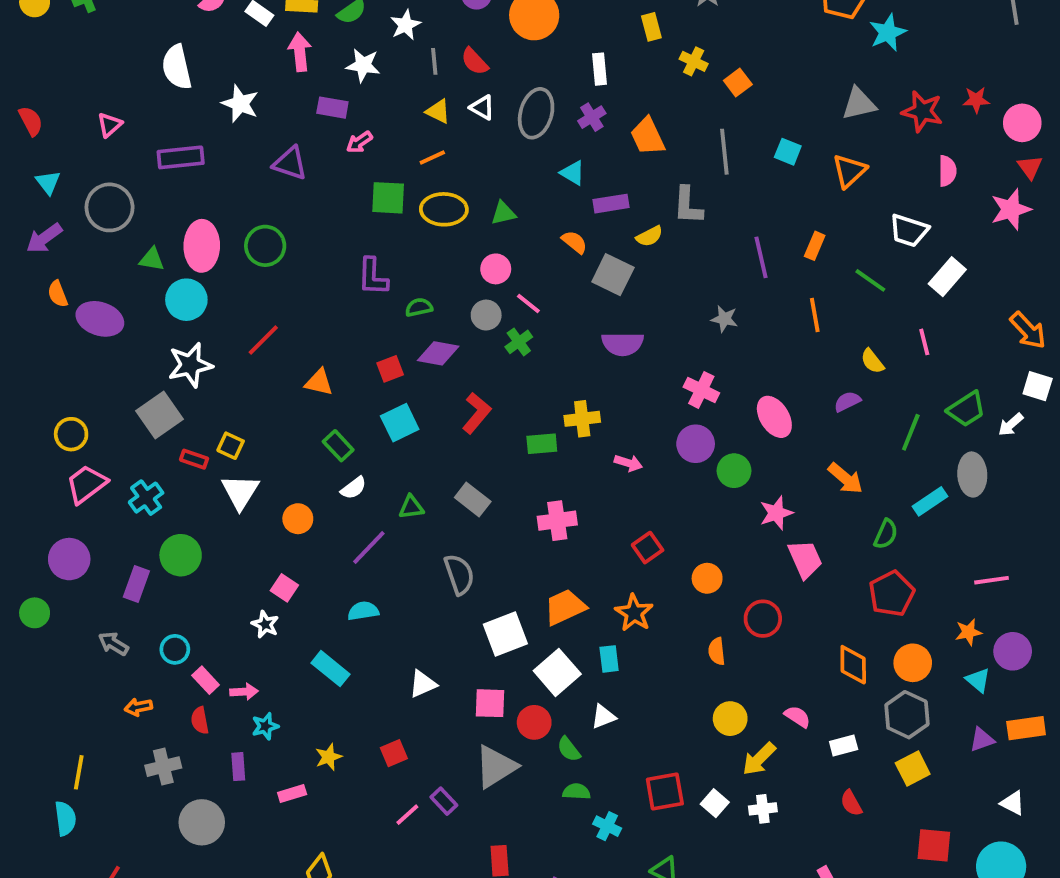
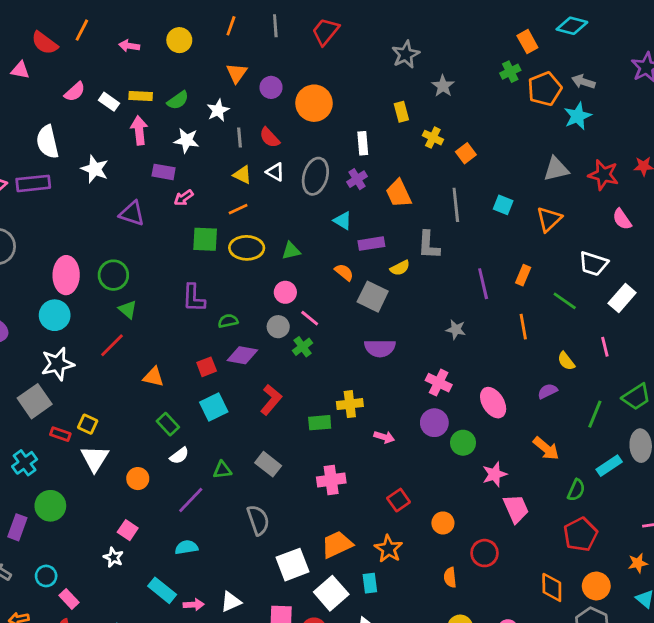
purple rectangle: (181, 157) -> (33, 183), moved
pink semicircle: (947, 171) -> (622, 219), turned 145
green triangle: (152, 259) -> (128, 309), moved, turned 30
pink arrow: (244, 692) -> (194, 605), moved

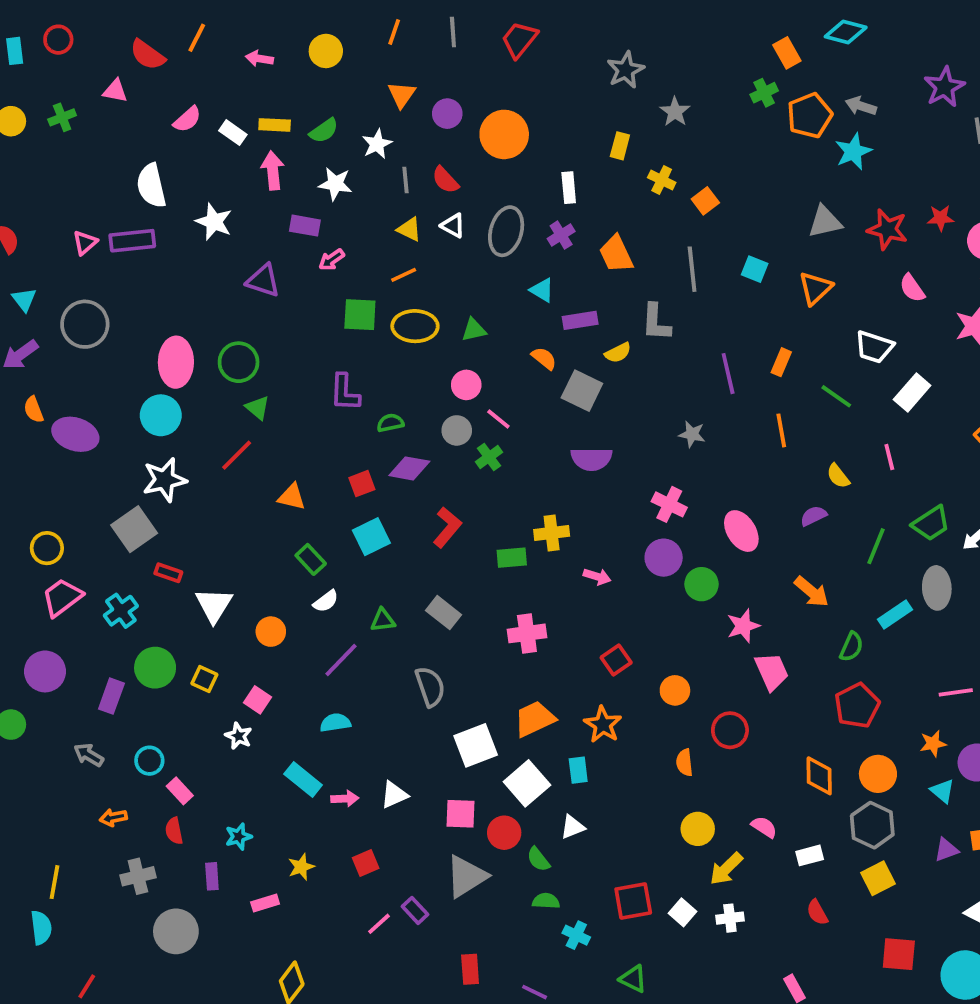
yellow rectangle: (401, 112) -> (620, 146), turned 30
yellow square: (88, 424) -> (204, 679), moved

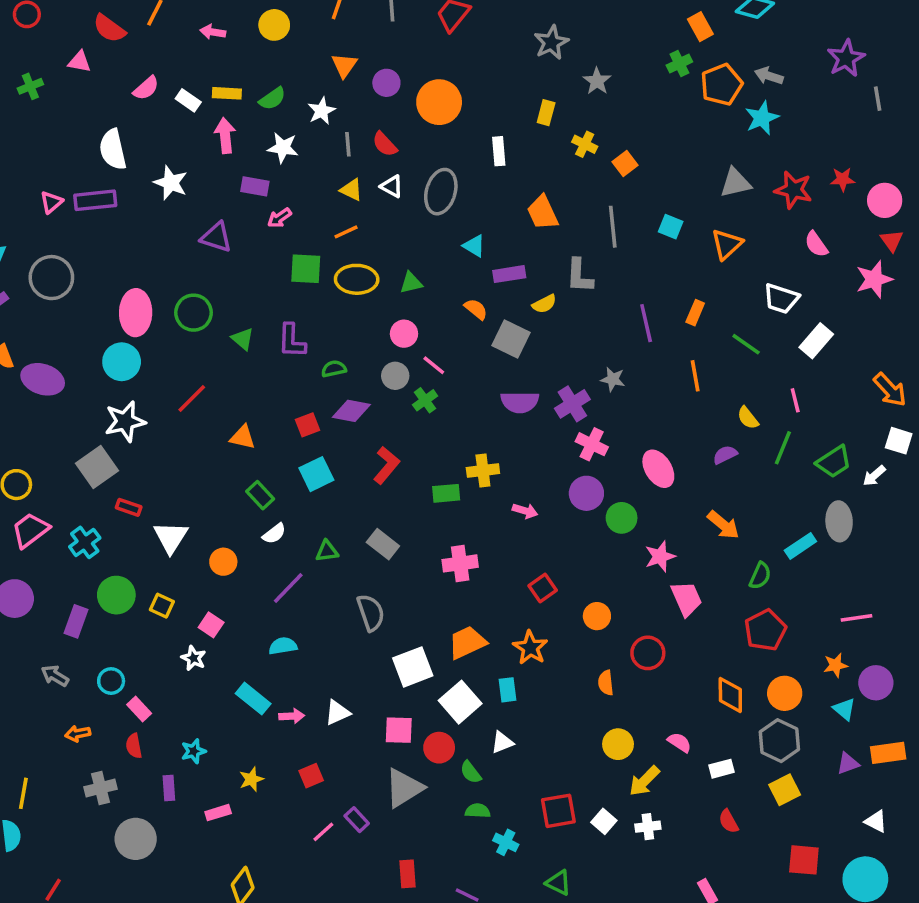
purple cross: (561, 235) -> (572, 404), moved, size x1.4
green triangle: (258, 408) -> (243, 339), moved
green line: (876, 546) -> (783, 448), moved

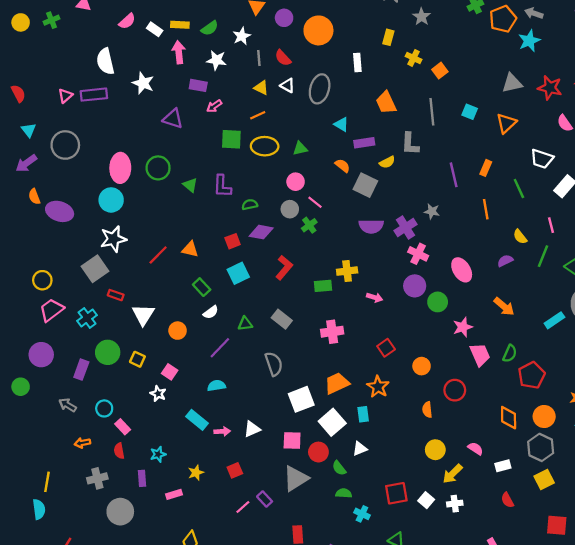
green line: (746, 344) -> (519, 189), turned 30
red line: (192, 399) -> (158, 255), moved
green semicircle: (760, 576) -> (510, 353), moved

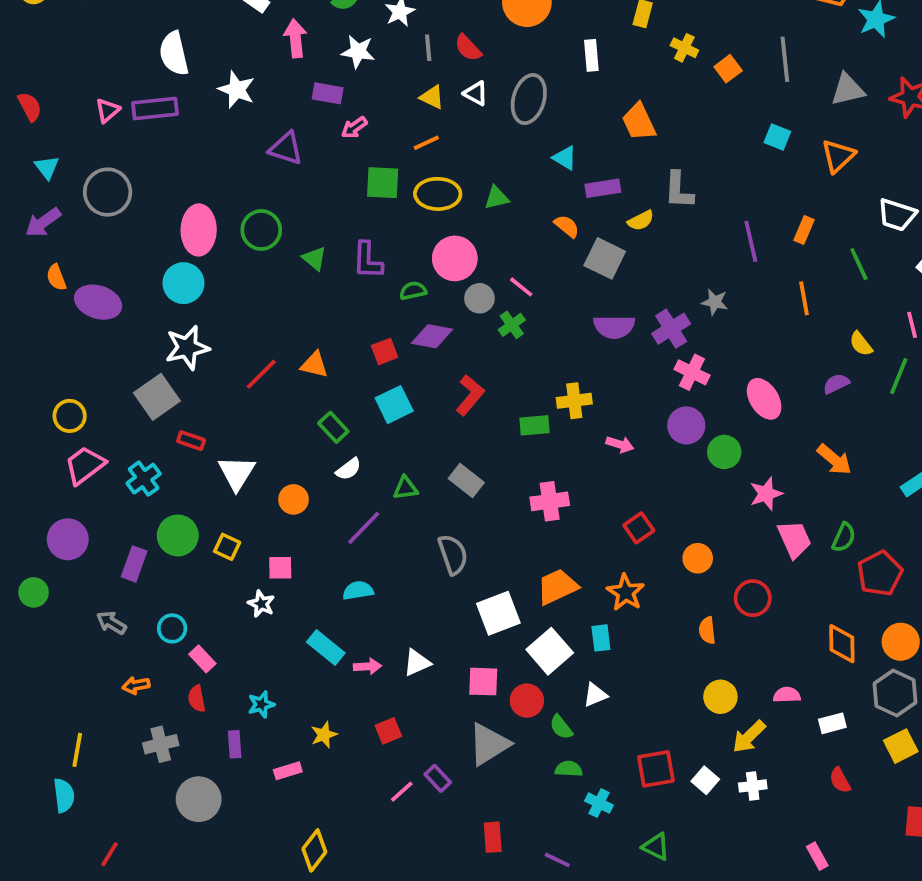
gray line: (432, 112) -> (785, 59), moved
pink circle: (296, 182) -> (455, 258), moved, size x1.5
pink square: (170, 372) -> (280, 568), turned -35
pink semicircle: (475, 449) -> (787, 695), turned -35

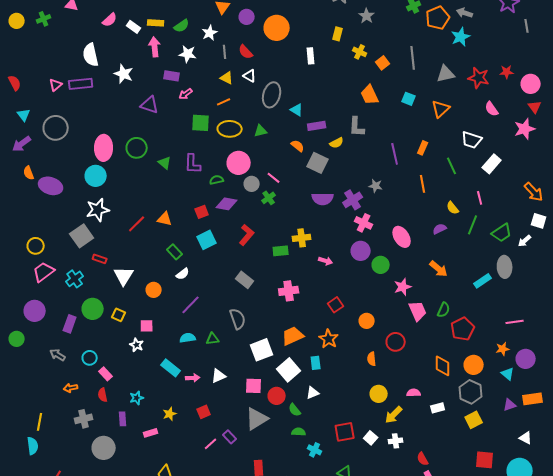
gray ellipse: (529, 99) -> (272, 95), moved
orange trapezoid: (639, 122) -> (370, 95), moved
green triangle: (405, 488) -> (213, 339), moved
red semicircle: (840, 780) -> (423, 459), moved

